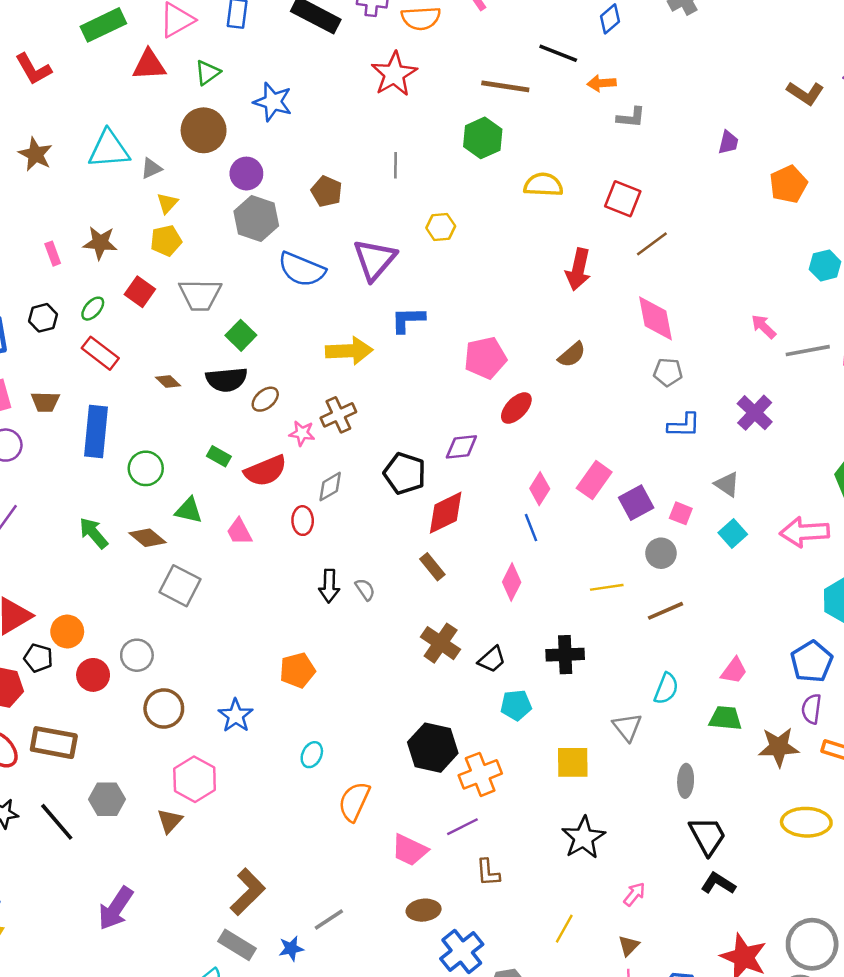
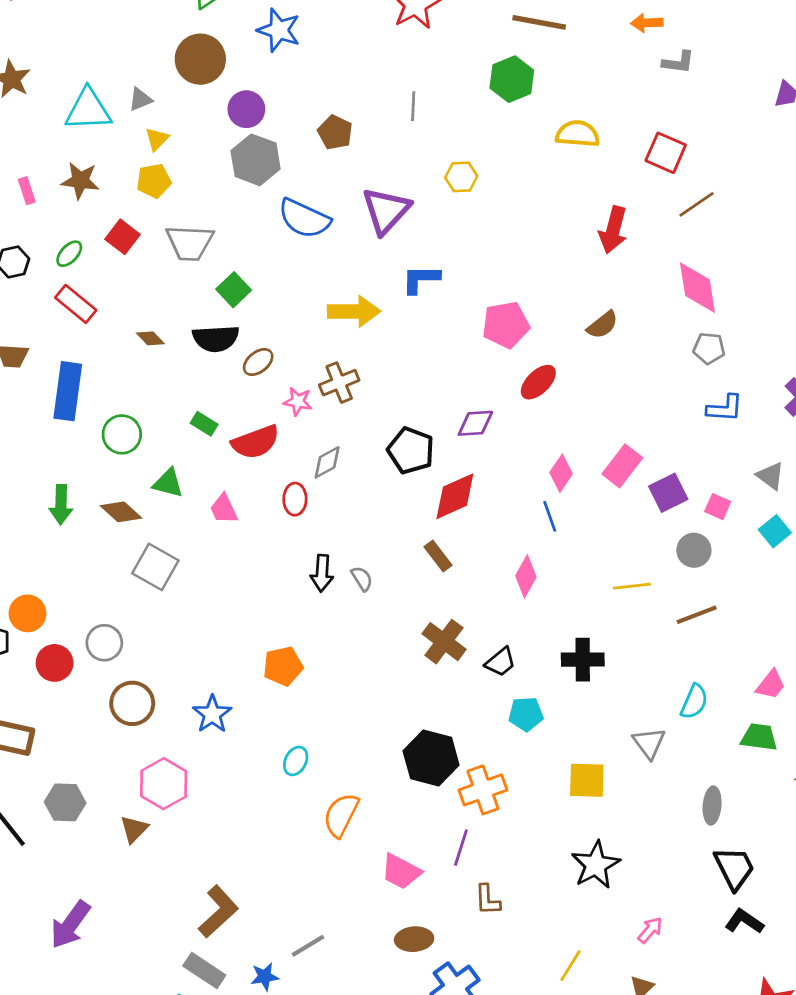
cyan triangle: (109, 149) -> (88, 110), moved
green arrow: (94, 533) -> (61, 505), turned -140
purple line: (462, 827) -> (461, 848), turned -48

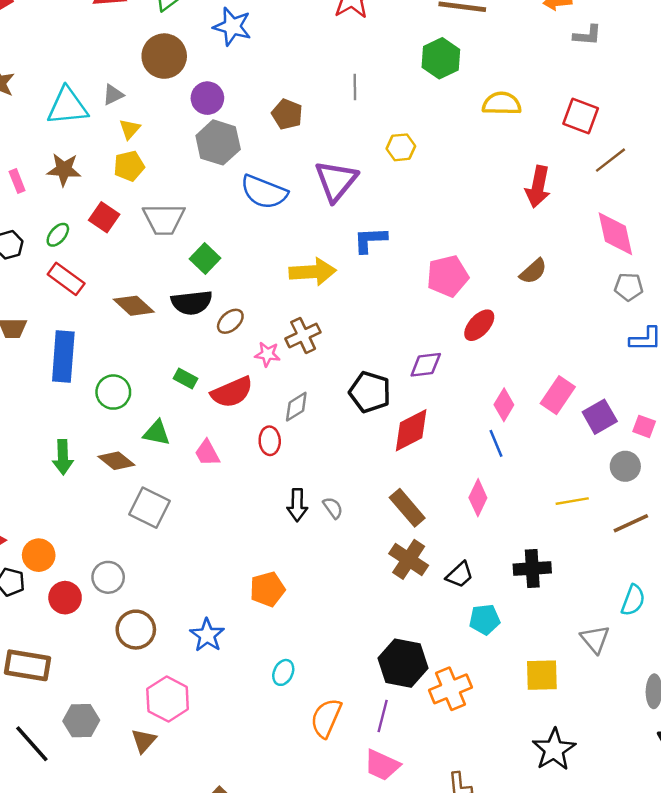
brown diamond: (150, 338) -> (134, 306), size x1.6
brown rectangle: (438, 556) -> (407, 508), moved, size x1.4
purple line: (461, 848) -> (383, 716), moved

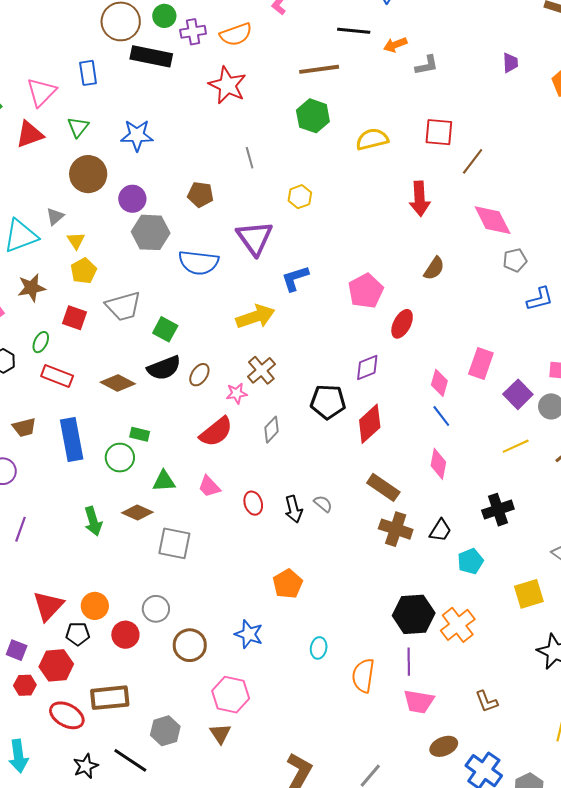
green rectangle: (186, 379) -> (140, 434), moved
purple square: (600, 417) -> (518, 394), moved
red ellipse: (270, 441) -> (253, 503), moved

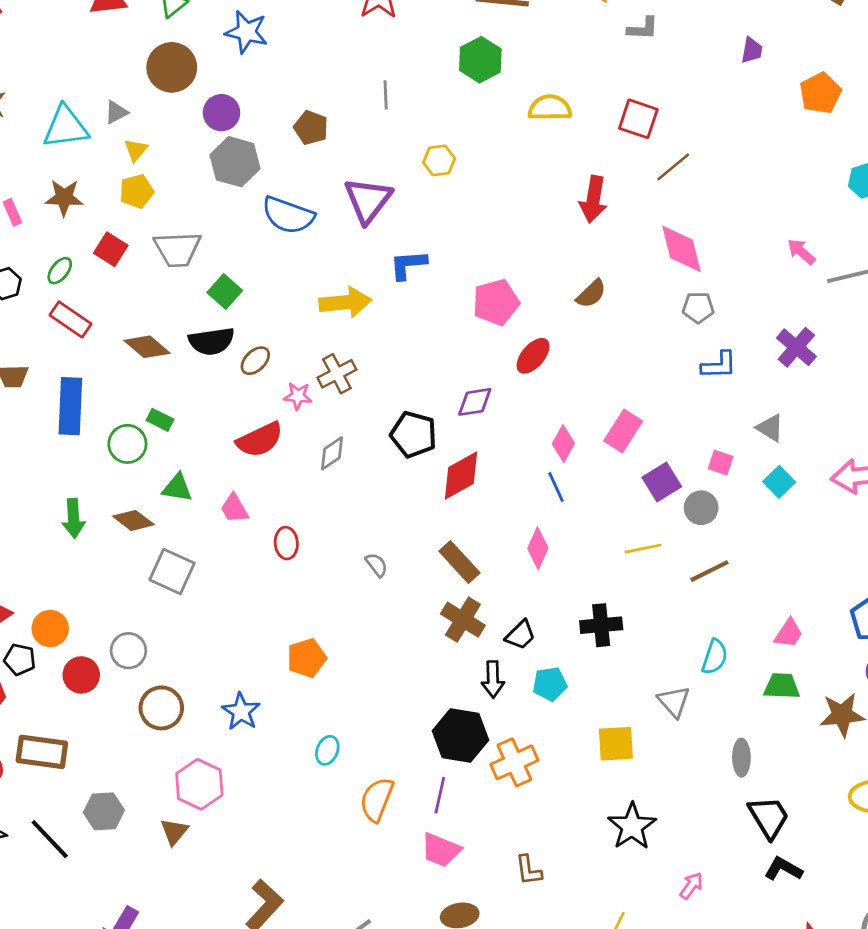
black arrow: (294, 509) -> (493, 679), moved

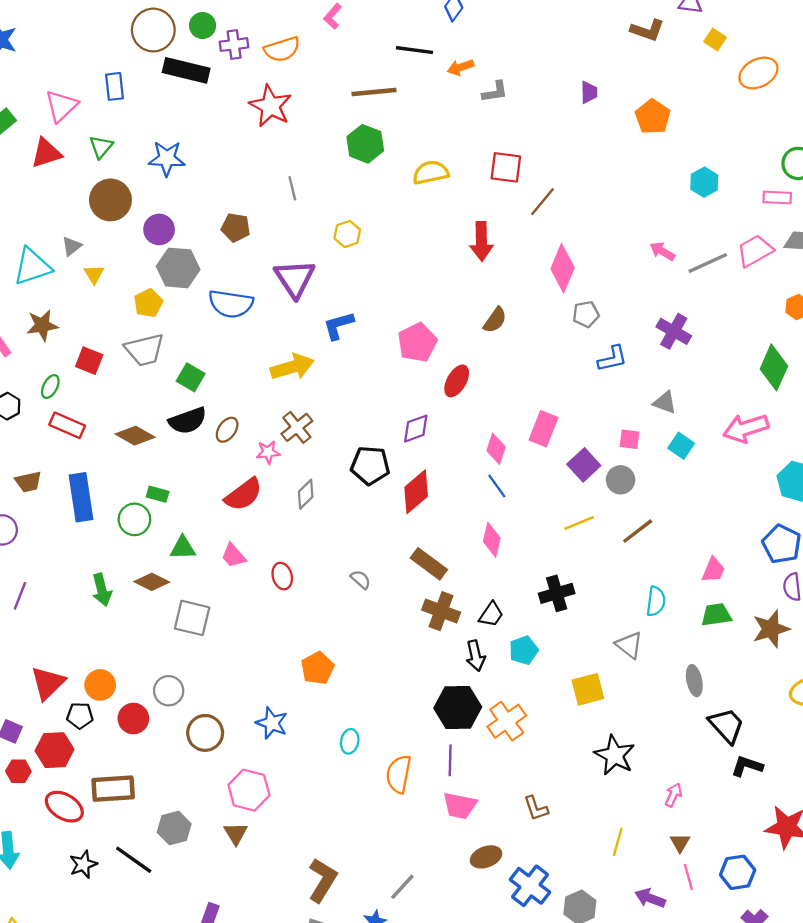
yellow pentagon: (137, 191) -> (148, 303), moved
pink diamond: (681, 249) -> (563, 268), turned 48

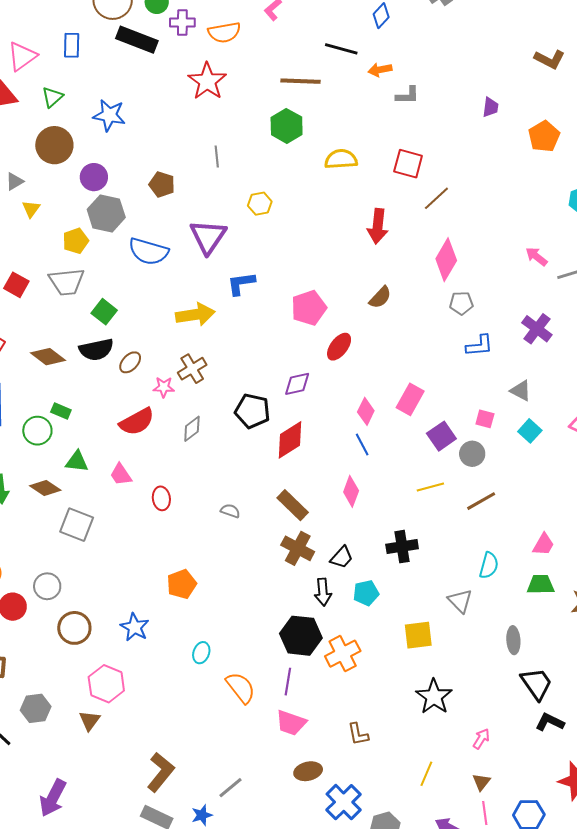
gray semicircle: (361, 580) -> (230, 511), turned -30
orange semicircle: (399, 774) -> (241, 688), turned 124

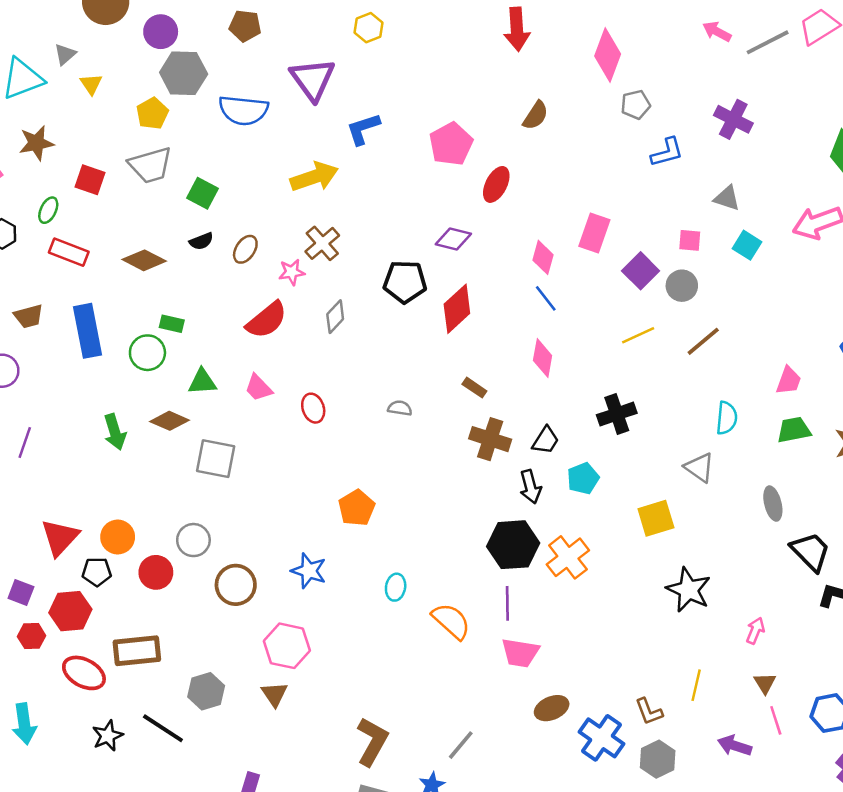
black semicircle: (96, 350) -> (201, 241), size x0.6
purple diamond: (297, 384) -> (453, 239), turned 36
brown rectangle: (293, 505) -> (474, 388), size x0.6
brown L-shape: (358, 734) -> (649, 712), moved

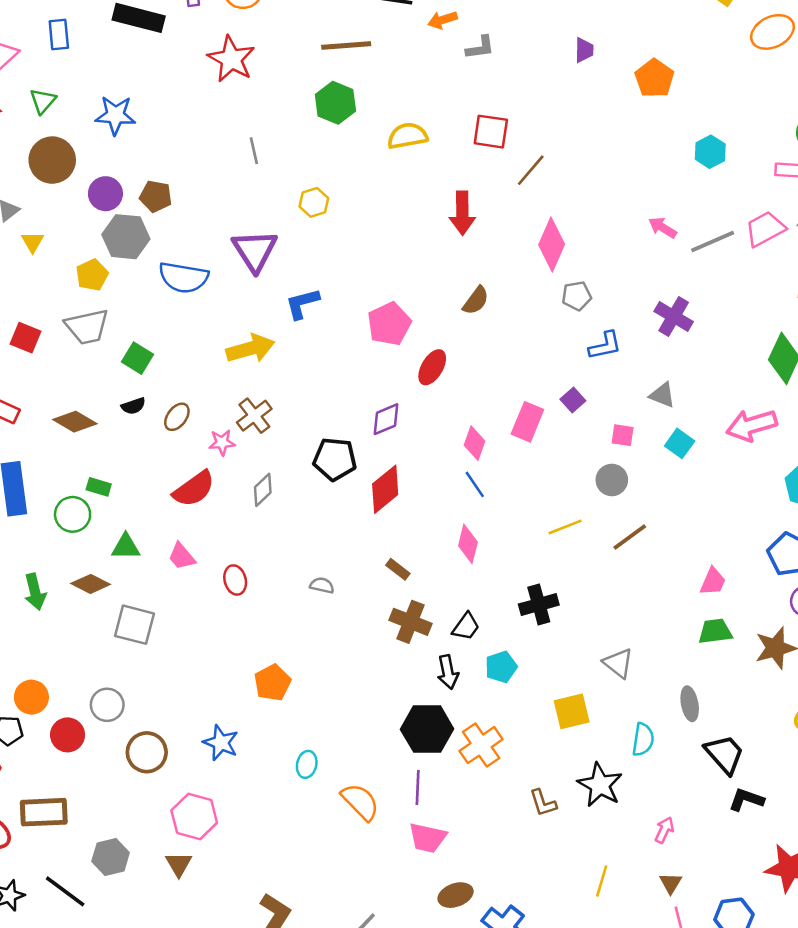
brown pentagon: (245, 26) -> (156, 196), moved
purple diamond: (453, 239) -> (386, 419), turned -40
purple square: (641, 271) -> (573, 400), moved, size x0.7
cyan semicircle: (727, 418) -> (643, 739), moved
brown L-shape: (649, 712) -> (543, 803), moved

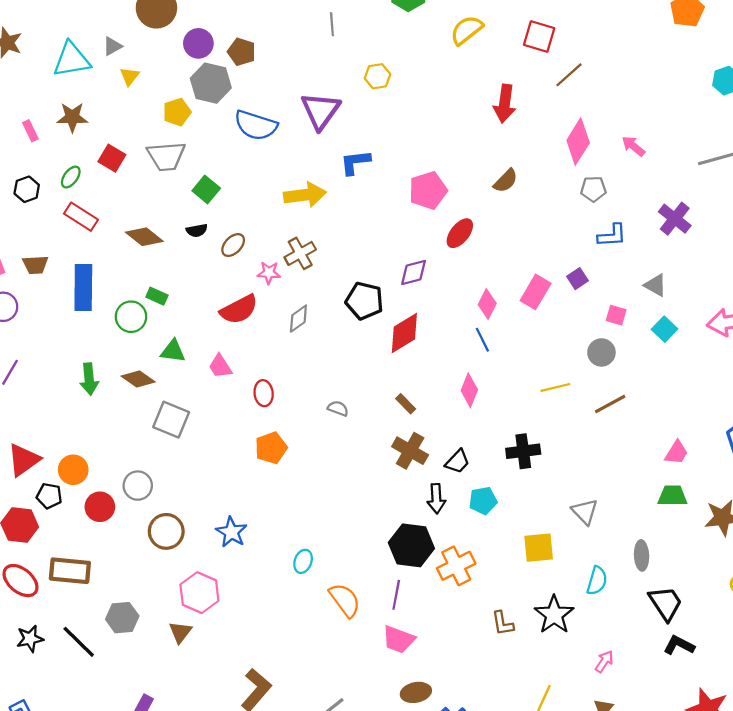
yellow semicircle: (407, 136) -> (467, 30), turned -36
pink arrow: (663, 228) -> (633, 146), moved
orange pentagon: (273, 683) -> (271, 448), moved

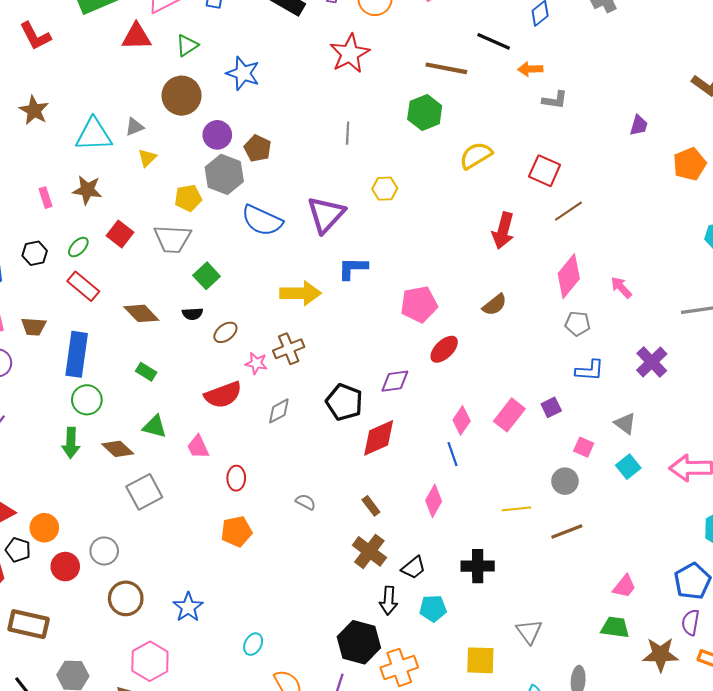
green circle: (131, 317) -> (87, 400), moved
gray square: (171, 420) -> (144, 492), turned 32

